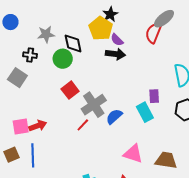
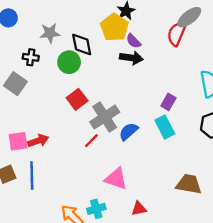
purple rectangle: (154, 96) -> (168, 102), moved, turned 32
pink triangle: (133, 154) -> (116, 179), moved

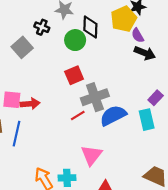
black arrow: (131, 58) -> (145, 53), moved
blue semicircle: (128, 131) -> (113, 115), size x1.4
pink triangle: (116, 179) -> (92, 155), turned 35

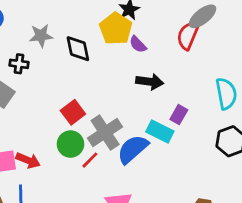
green circle: (75, 40) -> (70, 144), moved
black arrow: (145, 53) -> (150, 82), moved
red arrow: (30, 104) -> (28, 160), turned 42
cyan rectangle: (147, 120) -> (160, 131), moved, turned -36

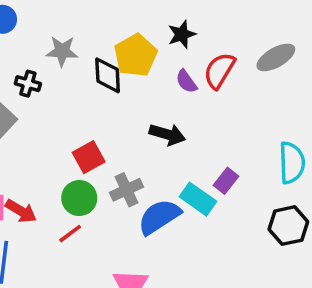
yellow pentagon: (116, 29) -> (136, 55), moved
red semicircle: (188, 36) -> (219, 71), moved
black arrow: (150, 82) -> (167, 134), moved
gray cross: (105, 133) -> (127, 190), size x0.7
red line: (90, 160) -> (70, 234), moved

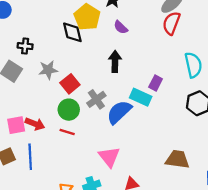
gray star: (62, 51) -> (48, 70), moved
red semicircle: (219, 71) -> (171, 23), moved
black arrow: (167, 134) -> (115, 61), turned -95
red line: (70, 234) -> (67, 132), turned 64

